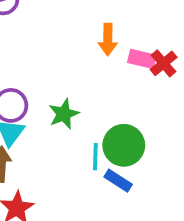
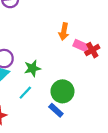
cyan line: (95, 157) -> (25, 93), moved, turned 32

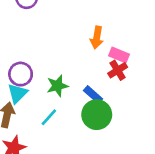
red cross: (92, 50) -> (118, 70), moved
blue rectangle: (56, 110) -> (93, 95), moved

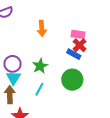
orange arrow: (97, 38) -> (42, 28), moved
blue rectangle: (93, 95) -> (74, 54), moved

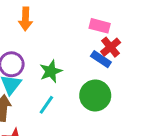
orange arrow: (42, 28) -> (25, 19), moved
pink rectangle: (78, 34) -> (100, 26), moved

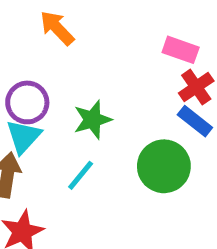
orange arrow: (25, 19) -> (57, 28), turned 130
blue rectangle: (101, 59) -> (195, 121), moved

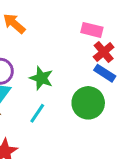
green star: (92, 120) -> (41, 78), turned -30

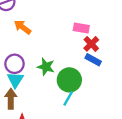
green circle: (88, 103) -> (69, 80), moved
cyan line: (37, 113) -> (68, 98), moved

